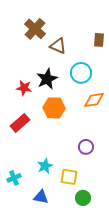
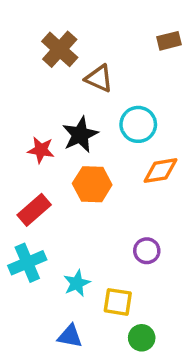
brown rectangle: (99, 40) -> (169, 41), moved, turned 72
cyan cross: (14, 178) -> (27, 263), moved, size x1.5

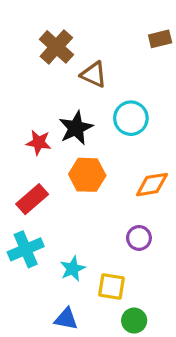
orange diamond: (160, 171) -> (152, 185), moved

